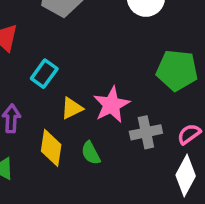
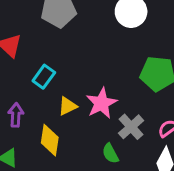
gray cross: (146, 132) -> (131, 127), turned -30
green semicircle: (91, 153) -> (110, 153), moved

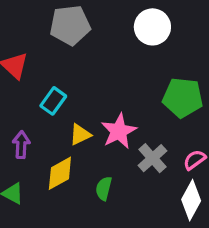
yellow diamond: (50, 140) -> (60, 173), turned 52
green semicircle: (110, 153) -> (104, 188), moved, turned 42

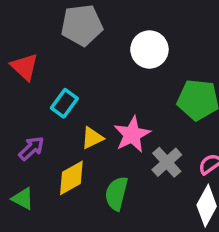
white circle: (152, 27) -> (149, 49), moved
purple arrow: (21, 145) -> (31, 148), turned 44
green semicircle: (104, 188) -> (116, 193), size x1.4

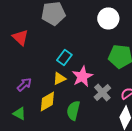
white circle: (149, 49) -> (108, 18), moved
cyan rectangle: (64, 103) -> (64, 57), moved

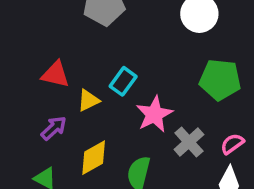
red triangle: (20, 37) -> (55, 74), moved, turned -30
yellow triangle: (59, 78) -> (88, 100), moved

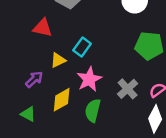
red triangle: (55, 74) -> (42, 28), moved
pink star: (154, 114) -> (89, 79), moved

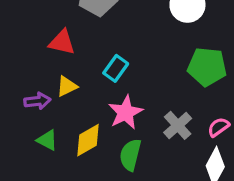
yellow triangle: (58, 60) -> (67, 86), moved
purple arrow: (34, 79) -> (37, 101), moved, turned 36
green triangle: (28, 114) -> (47, 140), moved

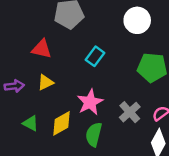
cyan rectangle: (116, 68) -> (95, 56), moved
purple arrow: (37, 101) -> (14, 86), moved

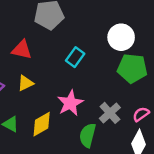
white circle: (137, 20) -> (121, 37), moved
green semicircle: (94, 134) -> (88, 135), moved

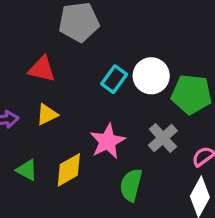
white circle: (121, 37) -> (151, 76), moved
gray cross: (110, 113) -> (163, 138), moved

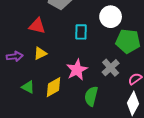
white circle: (151, 76) -> (111, 17), moved
cyan rectangle: (114, 79) -> (81, 32), turned -35

